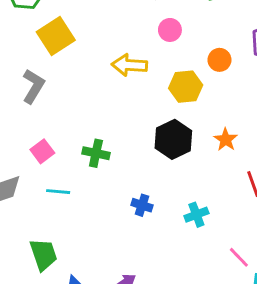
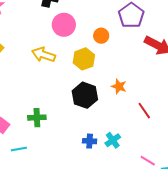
pink circle: (170, 30) -> (64, 25), size x1.5
yellow arrow: (129, 65) -> (44, 55), turned 30
blue cross: (142, 205) -> (90, 141), moved

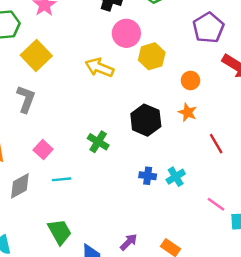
orange circle: (101, 36) -> (191, 80), moved
yellow hexagon: (84, 59) -> (152, 56), moved
green cross: (37, 118) -> (98, 142), moved, turned 30

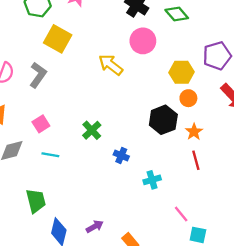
yellow square: (36, 56) -> (58, 39), turned -32
yellow hexagon: (152, 56) -> (182, 72), moved
orange star: (188, 112) -> (194, 132), moved
black hexagon: (146, 120) -> (163, 120), moved
blue cross: (148, 176) -> (121, 156), moved

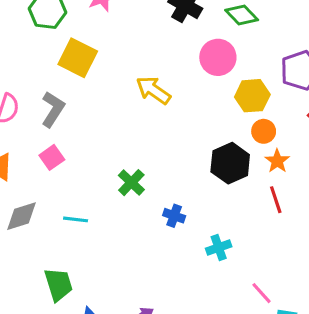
pink circle: (143, 41) -> (218, 57), moved
pink square: (41, 124) -> (52, 157), moved
orange star: (194, 132) -> (277, 161), moved
red line: (196, 160) -> (276, 200), moved

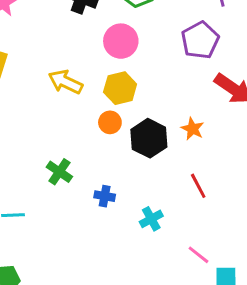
yellow hexagon: (252, 96) -> (120, 88), moved
orange circle: (264, 131) -> (110, 122), moved
red line: (276, 200) -> (198, 186), moved

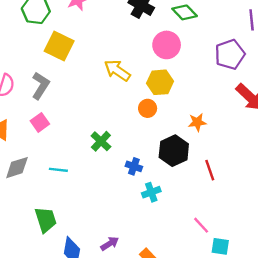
orange star: (193, 129) -> (197, 122), moved, turned 30
black hexagon: (149, 138) -> (174, 151), moved
cyan cross: (151, 219) -> (151, 192), moved

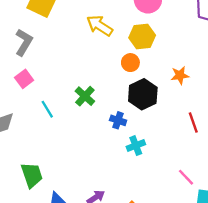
black hexagon: (174, 151) -> (143, 94), moved
cyan line: (58, 170) -> (47, 109), moved, turned 54

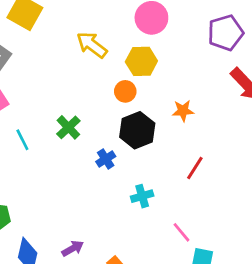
blue cross: (118, 120) -> (106, 159), turned 35
red line: (193, 122) -> (195, 168), turned 48
cyan cross: (136, 146) -> (142, 196), moved

